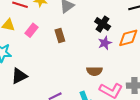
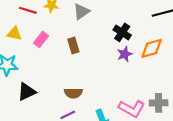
brown semicircle: (94, 71) -> (73, 93), moved

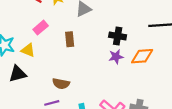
black cross: (122, 32) -> (118, 36), turned -35
yellow triangle: (14, 34) -> (28, 50), moved

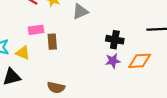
pink rectangle: (41, 28) -> (36, 30), turned 32
brown rectangle: (70, 39) -> (52, 42), moved

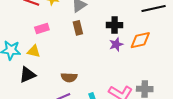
brown rectangle: (52, 42) -> (78, 28), moved

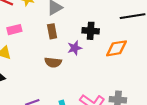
purple star: (116, 44) -> (75, 48), moved
brown semicircle: (69, 77) -> (53, 62), moved

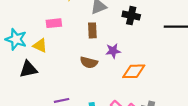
black cross: (91, 31) -> (131, 16), moved
orange diamond: (116, 48) -> (134, 71), moved

